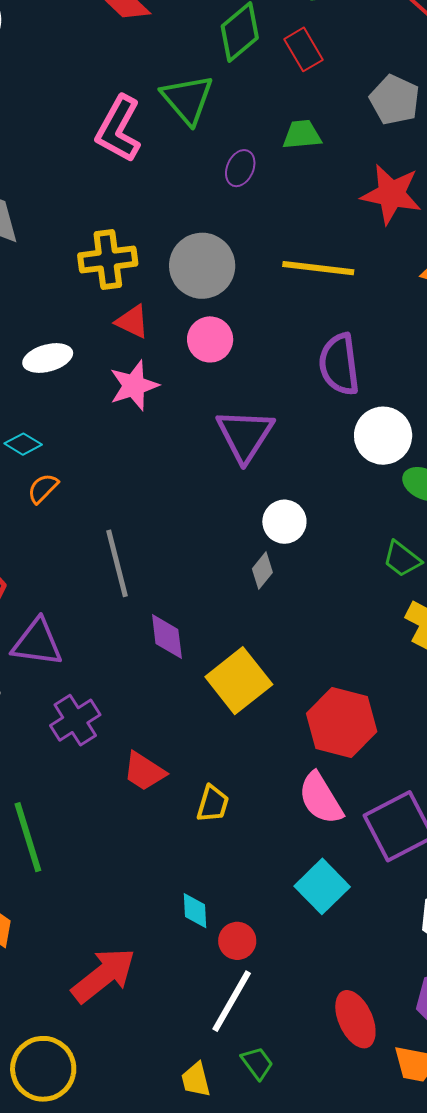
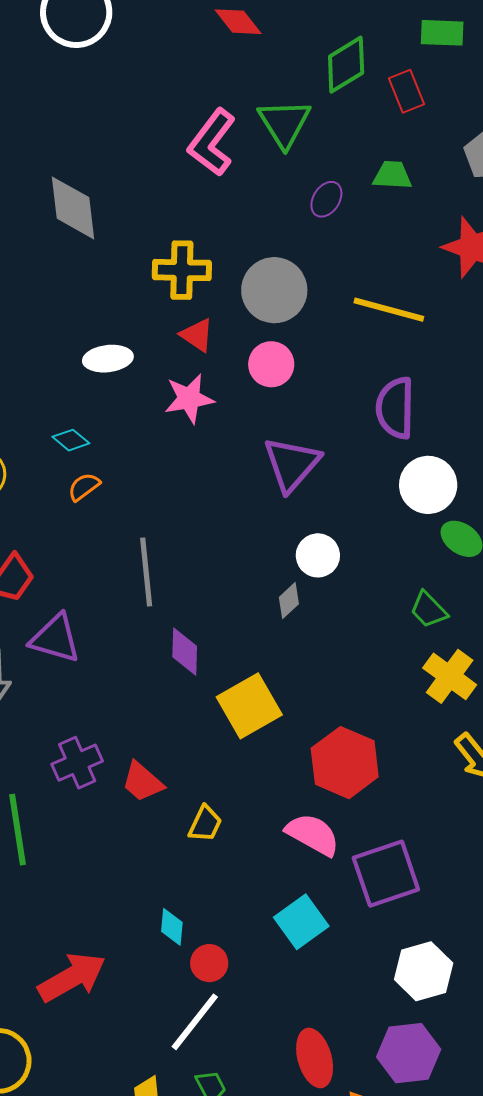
purple cross: (75, 720) -> (77, 763), moved
pink semicircle: (321, 798) -> (313, 834), turned 142

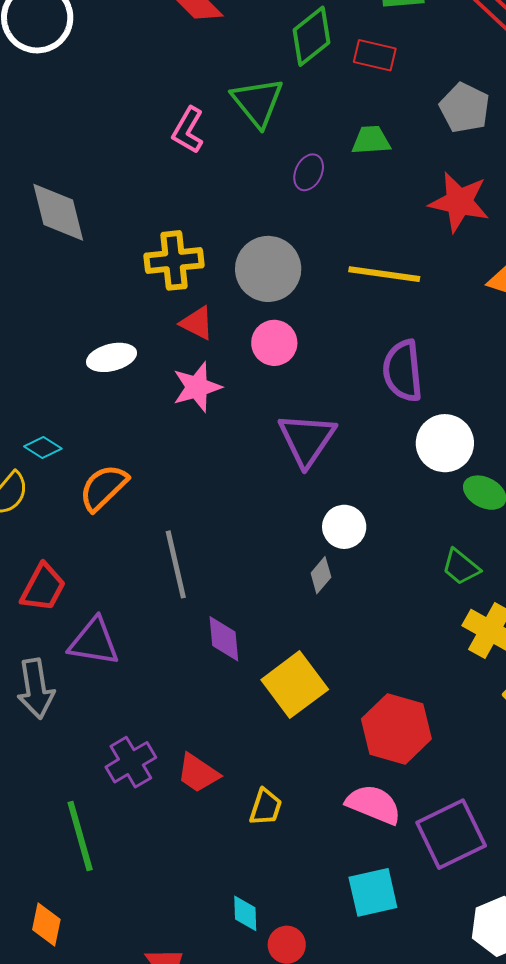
red rectangle: (407, 91) -> (375, 55), turned -48
pink L-shape: (212, 143) -> (188, 130), size x0.7
cyan diamond: (71, 440) -> (43, 448), moved
orange semicircle: (84, 487) -> (104, 488), size x1.6
cyan square: (301, 922) -> (373, 892), turned 30

